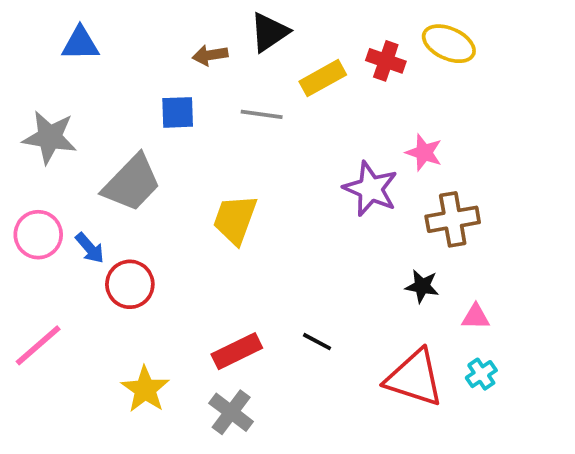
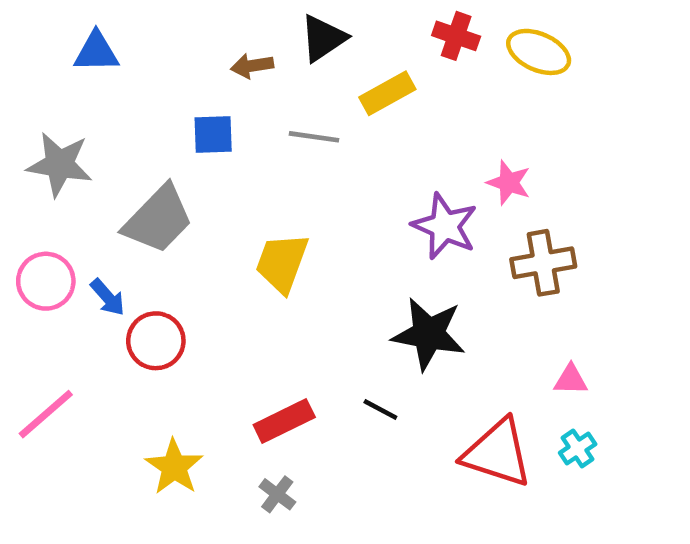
red cross: (386, 61) -> (456, 36), moved
black star: (422, 286) -> (429, 334), moved, size x1.8
gray cross: (231, 412) -> (277, 494), size x0.7

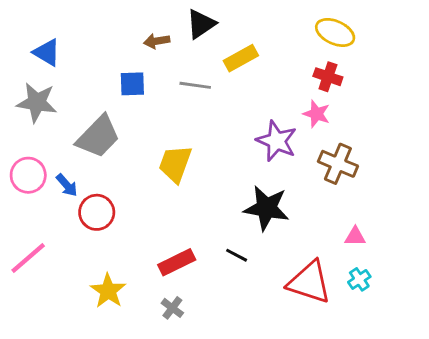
red cross: (456, 36) -> (328, 77), moved
blue triangle: (96, 52) -> (47, 52), moved, turned 32
brown cross: (543, 263) -> (338, 164), turned 33

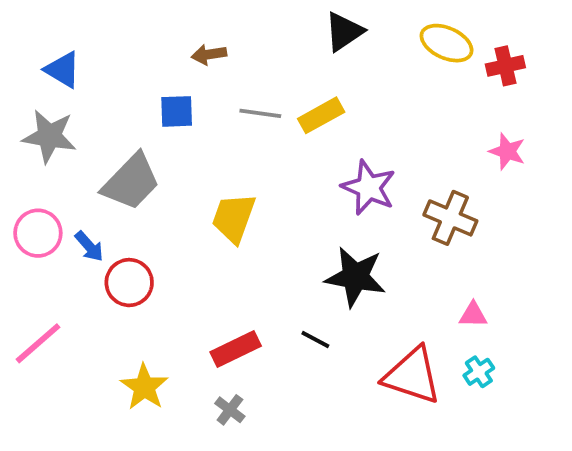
black triangle: (201, 24) -> (344, 32), moved
yellow rectangle: (241, 58) -> (321, 115), moved
red cross: (328, 77) -> (505, 66), moved, turned -32
pink star: (317, 114) -> (507, 151), moved

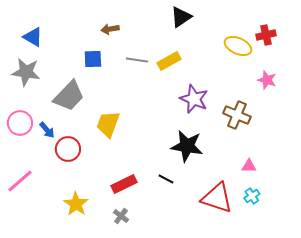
yellow ellipse: (447, 43) -> (238, 46), moved
yellow trapezoid: (234, 218) -> (108, 124), moved

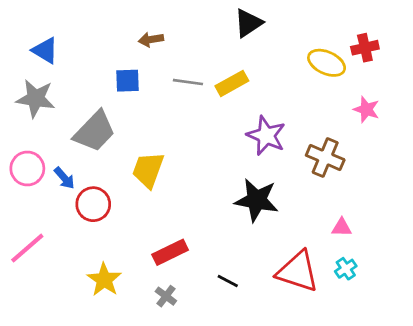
black line: (166, 179) -> (228, 281), moved

